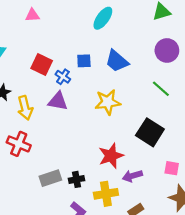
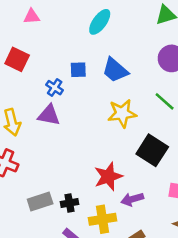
pink triangle: (32, 15) -> (32, 16), moved
red square: (42, 64) -> (17, 59), moved
yellow star: (108, 102) -> (122, 113), moved

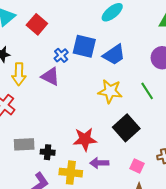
blue square: (78, 70) -> (84, 46), size x1.6
blue trapezoid: (115, 70) -> (114, 55), turned -90

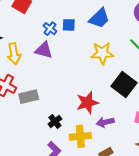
blue square: (84, 46) -> (69, 25), moved, size x0.6
gray rectangle: (24, 144) -> (29, 97), moved
black cross: (48, 152) -> (55, 121), turned -32

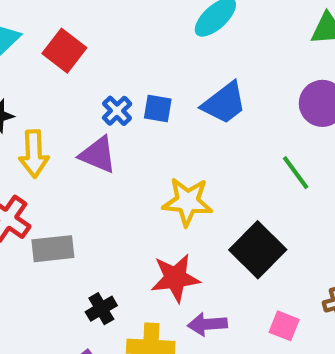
yellow star: (102, 53) -> (187, 202), moved

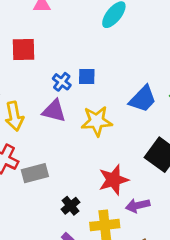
red square: (64, 51) -> (24, 49), turned -30
blue trapezoid: (224, 103) -> (143, 99), moved
yellow star: (187, 202) -> (97, 121), moved

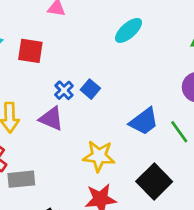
blue square: (87, 77) -> (90, 89), turned 30
yellow star: (97, 121) -> (99, 156), moved

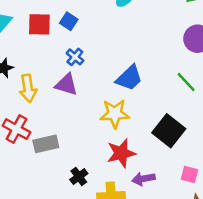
blue square: (90, 89) -> (69, 21), moved
blue trapezoid: (144, 121) -> (129, 78), moved

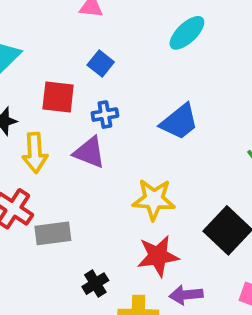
red square: (39, 24) -> (58, 97), moved
blue cross: (75, 57) -> (105, 115), turned 36
blue trapezoid: (129, 78) -> (179, 122), moved

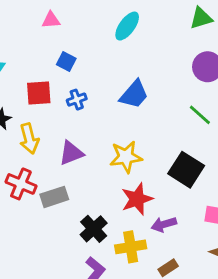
purple triangle: (89, 152) -> (71, 153), moved, turned -32
black cross: (95, 284) -> (94, 229), size x1.4

